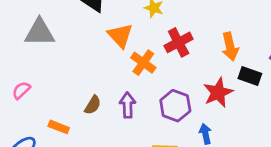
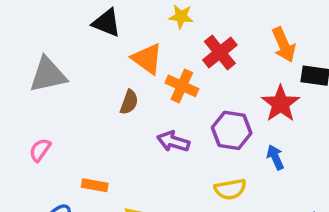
brown semicircle: (93, 105) -> (129, 102), moved
purple arrow: (128, 105) -> (173, 141), turned -60

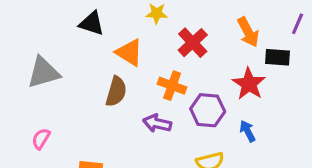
orange cross: (182, 86) -> (172, 86), moved
brown semicircle: (129, 102) -> (116, 92), size x1.4

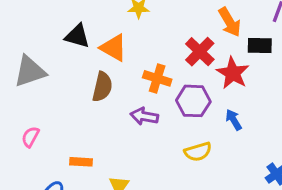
black triangle: (92, 23) -> (77, 36), moved
red cross: (193, 43) -> (200, 52), moved

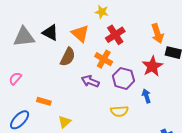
black triangle: (77, 36) -> (50, 33), moved
red cross: (200, 52) -> (115, 35), moved

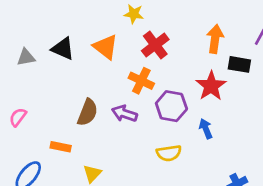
orange arrow: (157, 34) -> (215, 39), turned -150
gray triangle: (24, 37) -> (26, 57), size x0.6
brown semicircle: (68, 57) -> (87, 112), moved

